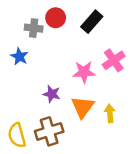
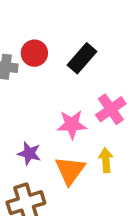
yellow arrow: (110, 113) -> (106, 160), moved

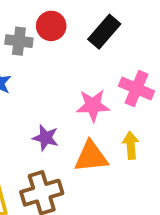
pink cross: (111, 109) -> (136, 88), turned -32
orange triangle: (70, 170) -> (91, 157), turned 48

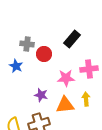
red circle: (51, 26) -> (44, 54), moved
pink cross: (136, 88) -> (89, 69), turned -30

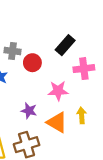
pink cross: (89, 69) -> (84, 69), moved
orange triangle: (65, 105) -> (57, 122), turned 36

